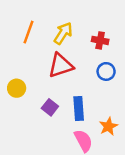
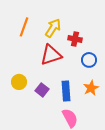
red cross: (100, 40) -> (75, 39), moved
yellow circle: (17, 88) -> (19, 82), moved
orange star: (108, 126) -> (91, 88), moved

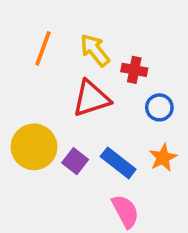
yellow arrow: (53, 28) -> (95, 50), turned -72
yellow circle: (19, 82) -> (34, 147), size x1.6
blue rectangle: (66, 91) -> (118, 163), turned -48

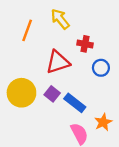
yellow arrow: (95, 50) -> (60, 19), moved
orange star: (163, 158) -> (103, 122), moved
purple square: (75, 161) -> (52, 94), moved

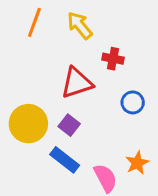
orange line: (27, 30) -> (34, 22), moved
blue circle: (101, 68) -> (133, 102), moved
blue rectangle: (75, 103) -> (65, 160), moved

